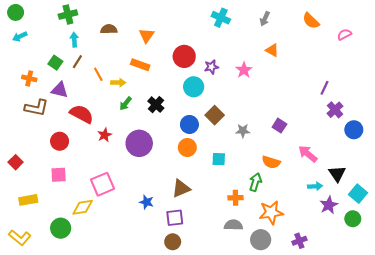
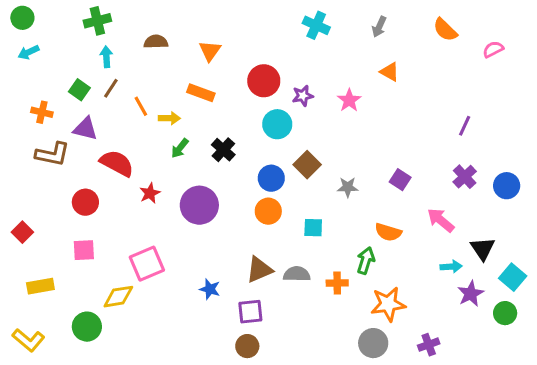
purple cross: (335, 110) -> (465, 177), moved
gray semicircle: (233, 225) -> (297, 274), moved

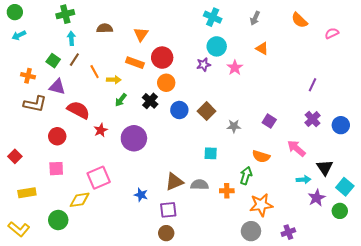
red circle: (264, 81) -> (162, 58), moved
cyan circle: (277, 124) -> (217, 46), moved
blue circle: (271, 178) -> (179, 110), moved
orange circle: (268, 211) -> (166, 83), moved

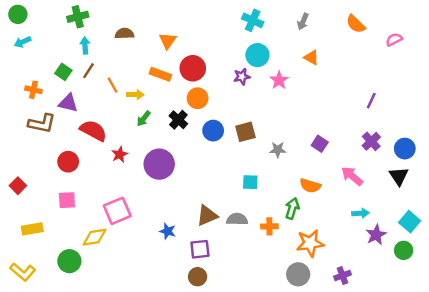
brown square: (207, 111) -> (245, 132), turned 30
black triangle: (325, 168) -> (399, 176), moved

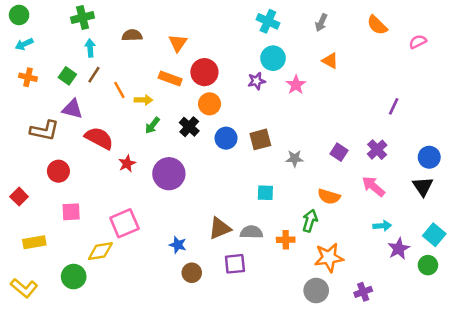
orange cross: (33, 90) -> (28, 77), moved
purple cross: (371, 141) -> (377, 150), moved
red circle: (68, 162) -> (58, 171), moved
purple square: (200, 249) -> (235, 264), moved
brown circle: (198, 277) -> (192, 273), moved

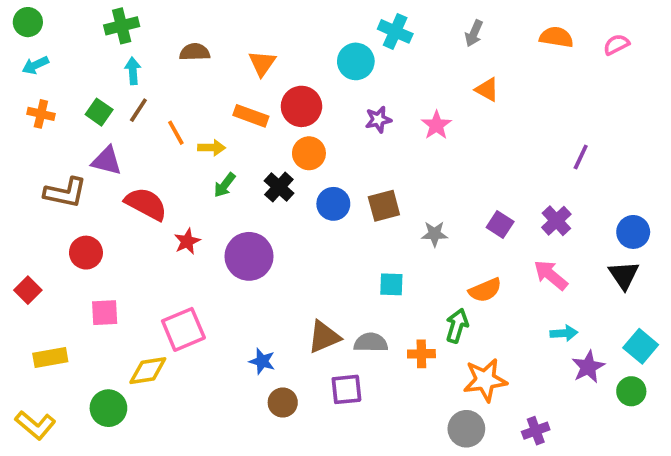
orange semicircle: (377, 25) -> (556, 37), turned 145
pink semicircle: (418, 42) -> (616, 45), moved
cyan circle: (273, 58) -> (356, 61), moved
orange semicircle: (329, 197) -> (485, 290), turned -40

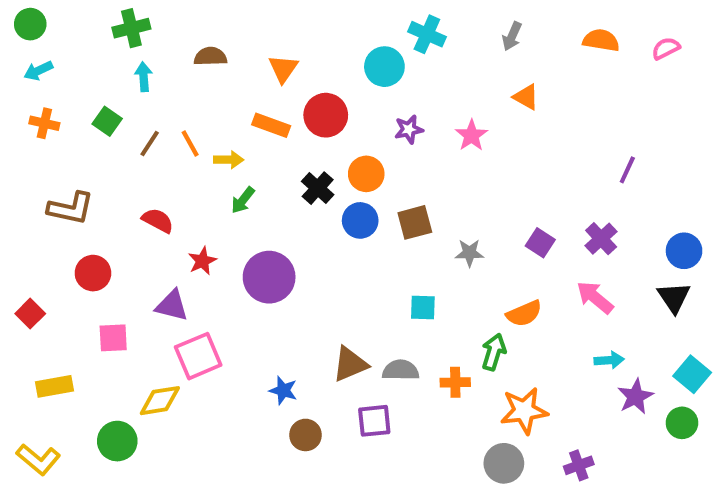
brown line: (138, 110) -> (150, 144), moved
orange circle: (309, 153) -> (366, 174), moved
purple triangle: (107, 161) -> (172, 305), moved
black cross: (279, 187) -> (318, 188), moved
red semicircle: (146, 204) -> (158, 220), size x0.7

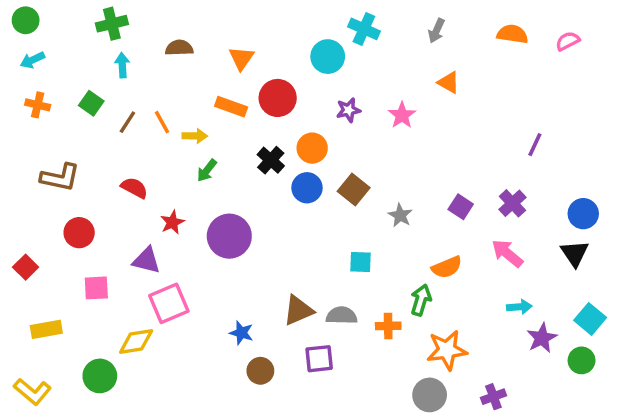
brown square: (415, 222) -> (354, 189), turned -36
gray star: (469, 253) -> (400, 215), turned 30

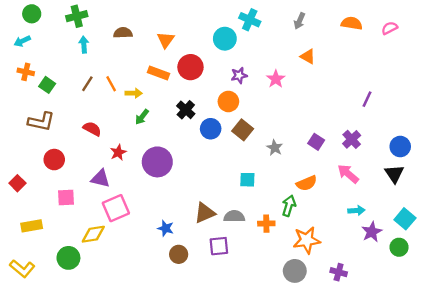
green circle: (26, 20) -> (32, 14), moved
green square: (91, 103) -> (47, 85), moved
orange circle: (312, 148) -> (228, 101), moved
purple cross: (493, 397) -> (339, 272), turned 35

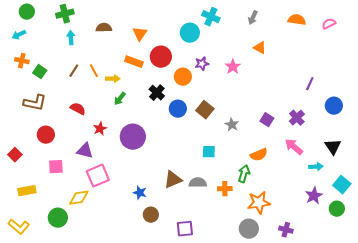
orange circle: (228, 101) -> (183, 77), moved
blue circle: (400, 147) -> (334, 106), moved
cyan arrow: (356, 210) -> (316, 167), moved
purple square: (219, 246) -> (185, 229), moved

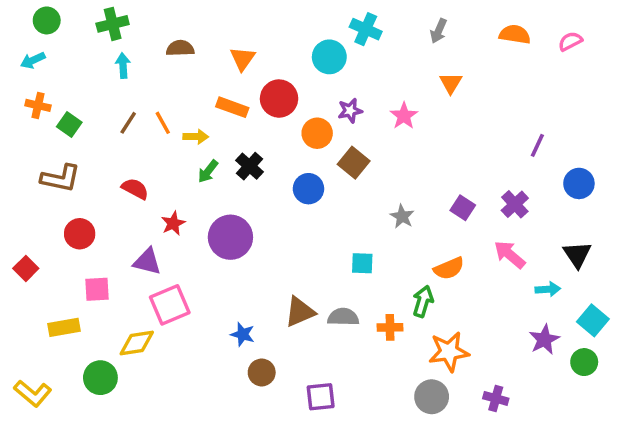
orange triangle: (260, 48) -> (451, 83), turned 32
black cross: (157, 93) -> (250, 166), moved
brown square: (205, 110) -> (354, 163), moved
yellow rectangle: (27, 191) -> (64, 327), moved

